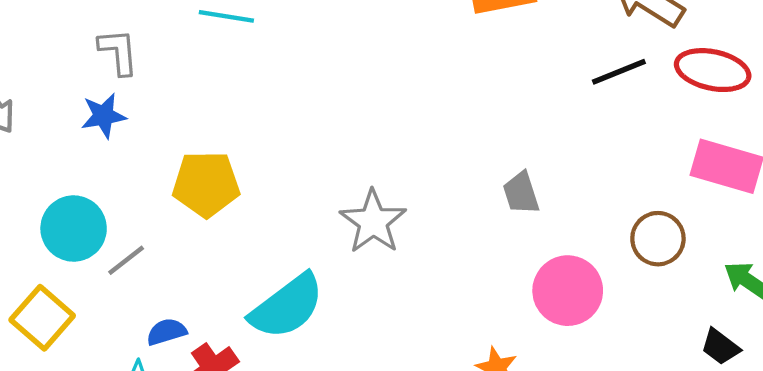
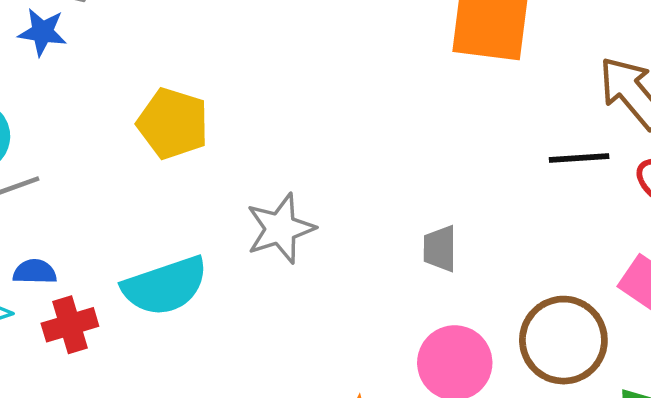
yellow pentagon: (206, 184) -> (173, 123), moved
brown circle: (658, 239) -> (563, 340), size x1.5

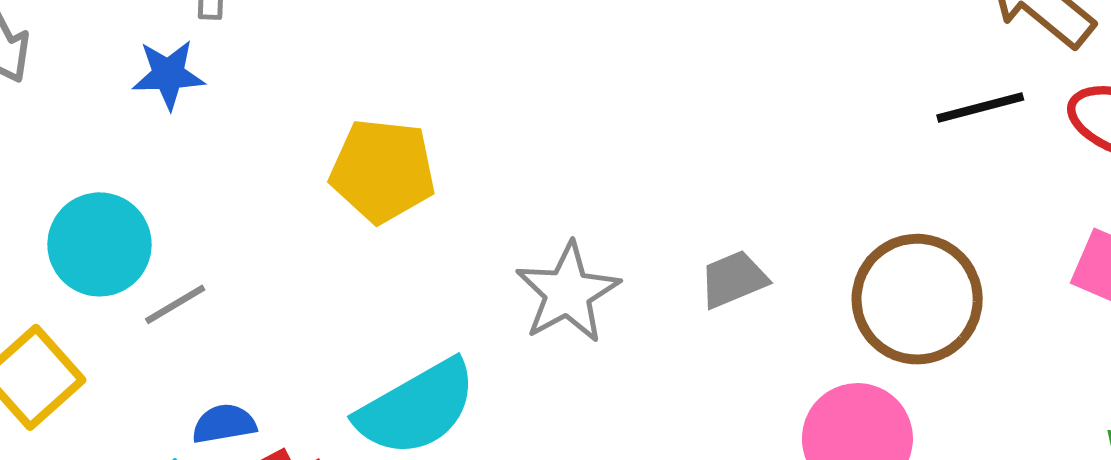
gray trapezoid: (440, 249) -> (734, 279), moved, turned 78
brown circle: (563, 340) -> (917, 299), moved

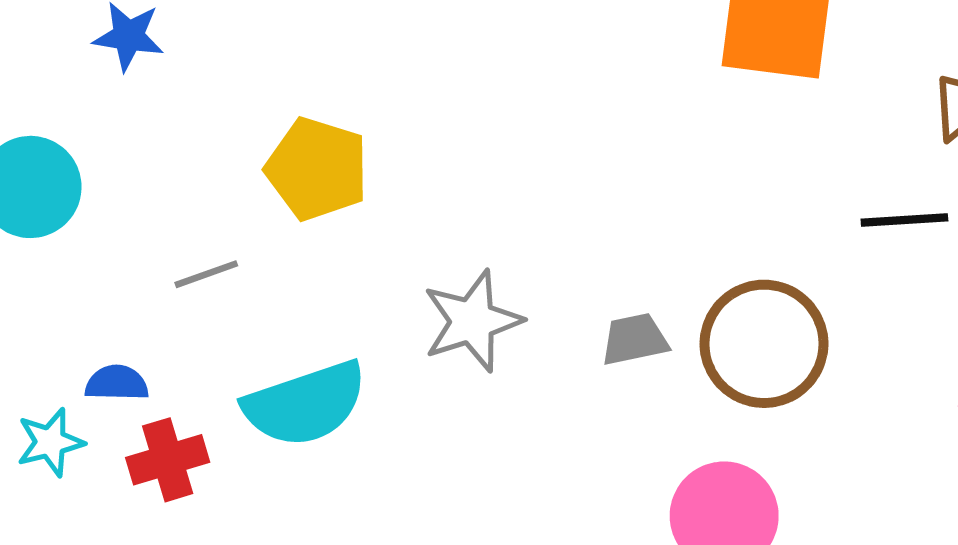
brown circle: (917, 299) -> (764, 344), moved
gray line: (175, 304) -> (206, 274), moved

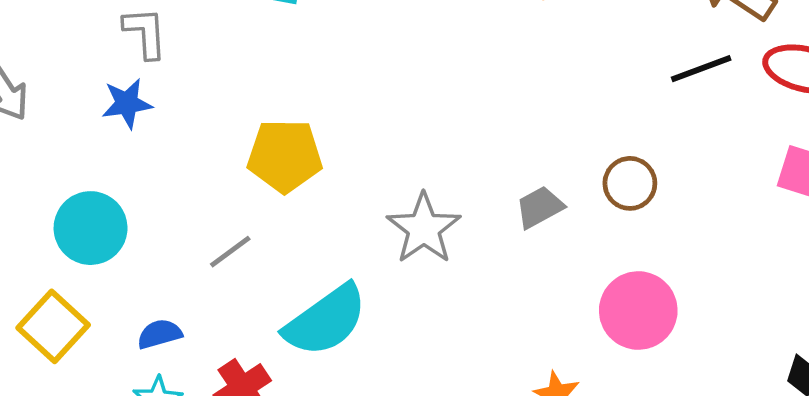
brown circle: (764, 344) -> (630, 183), size x0.6
blue semicircle: (117, 383) -> (160, 334), moved

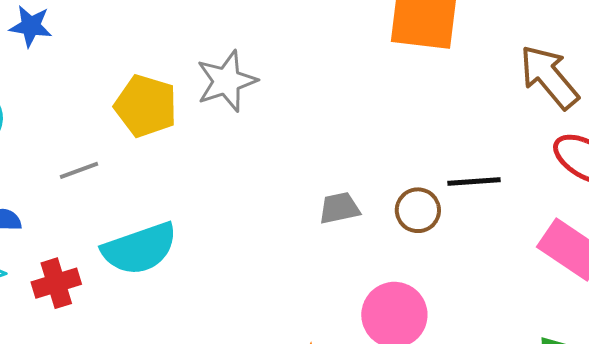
black line: (701, 69) -> (474, 182), moved
gray star: (424, 229) -> (227, 81), moved

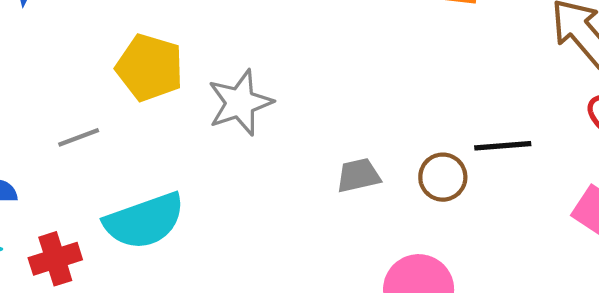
gray star: (227, 81) -> (240, 103), moved

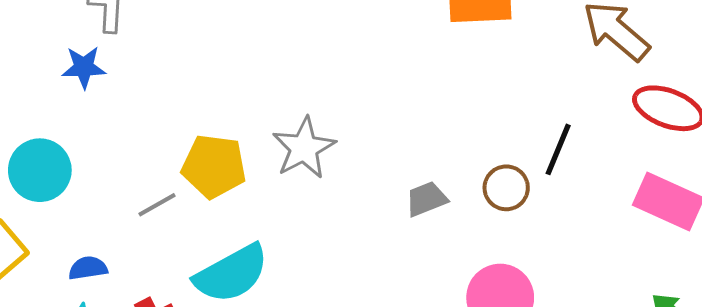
yellow pentagon: (150, 68) -> (214, 166), moved
black line: (503, 146) -> (558, 149), turned -54

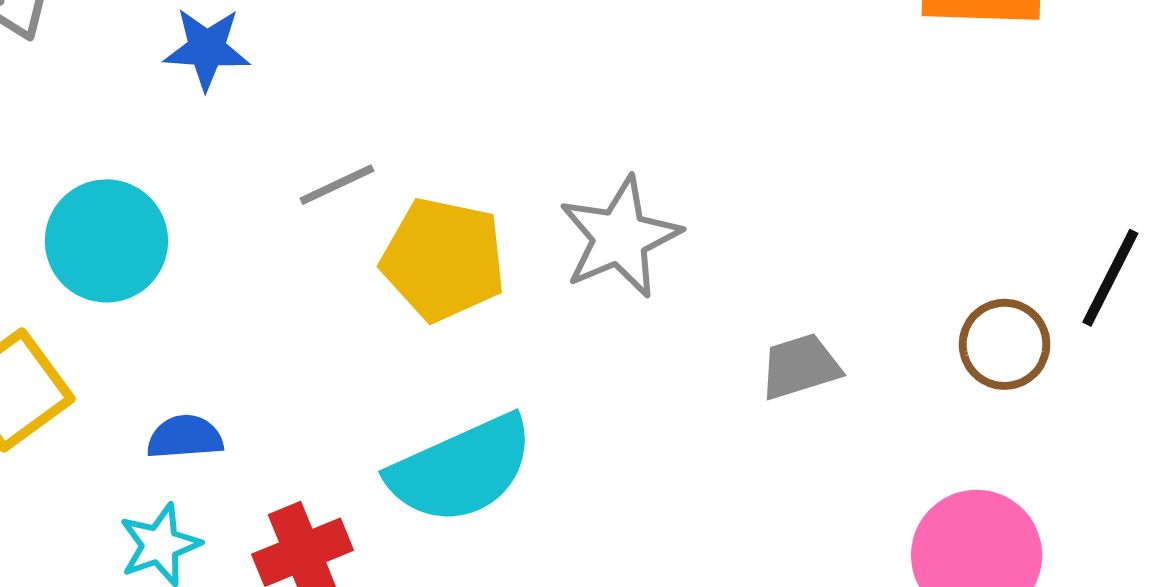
gray trapezoid: (426, 199) -> (800, 367), moved
gray line: (157, 205) -> (337, 185), moved

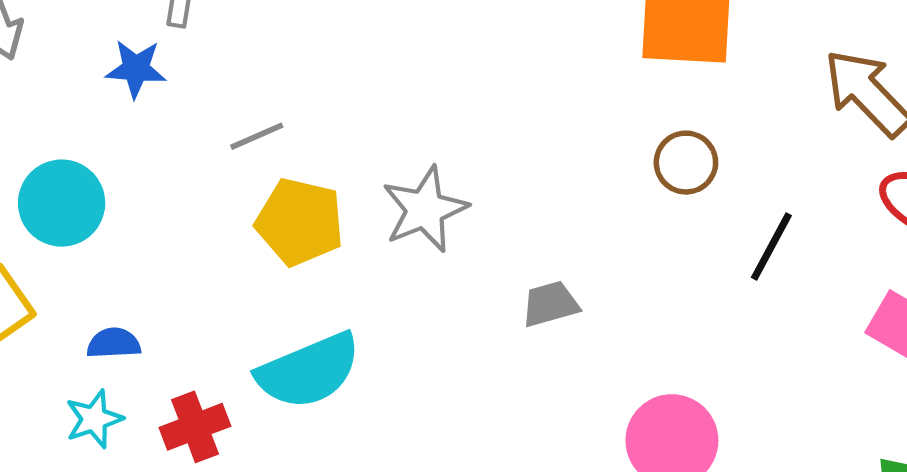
gray line: (337, 185) -> (257, 136), moved
brown circle: (1005, 344) -> (686, 163), moved

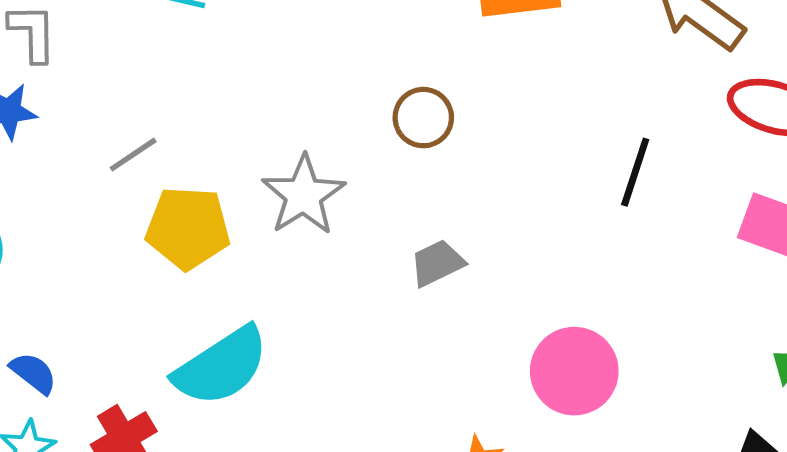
brown circle: (686, 163) -> (423, 118), moved
blue semicircle: (114, 343) -> (33, 373), turned 51

